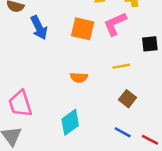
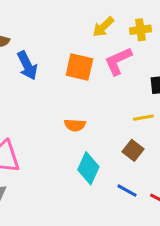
yellow line: (121, 66) -> (143, 118), moved
cyan diamond: (70, 122) -> (88, 168), moved, turned -30

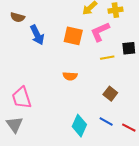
yellow line: (143, 118) -> (107, 58), moved
cyan diamond: (88, 168) -> (79, 126), moved

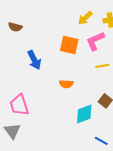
blue arrow: (37, 35) -> (34, 60), moved
blue line: (106, 121) -> (101, 141), moved
cyan diamond: (79, 126) -> (84, 114), moved, turned 45

